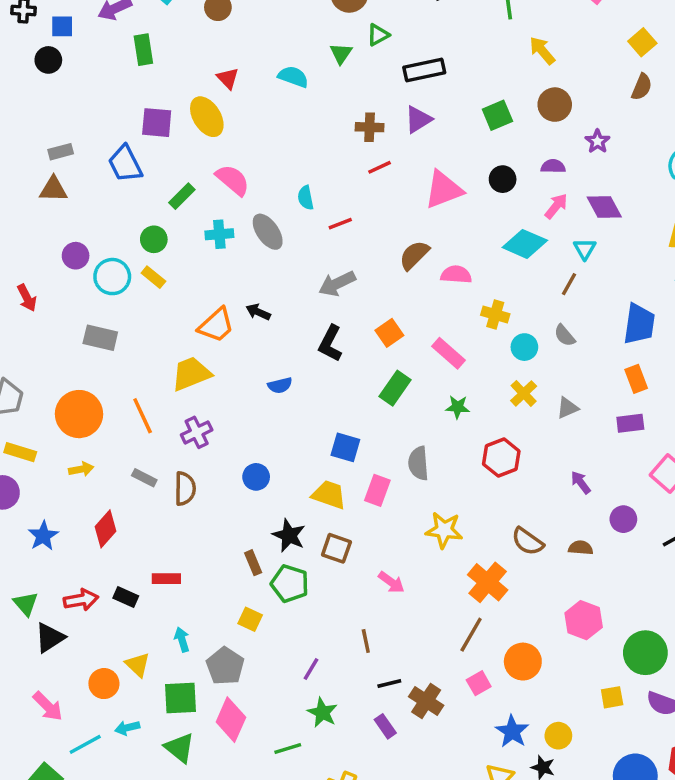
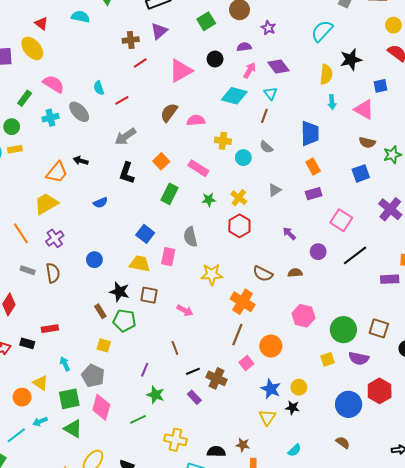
yellow rectangle: (153, 277) -> (15, 149), turned -40
yellow cross: (524, 393) -> (239, 198), moved
blue square: (345, 447) -> (145, 234), turned 30

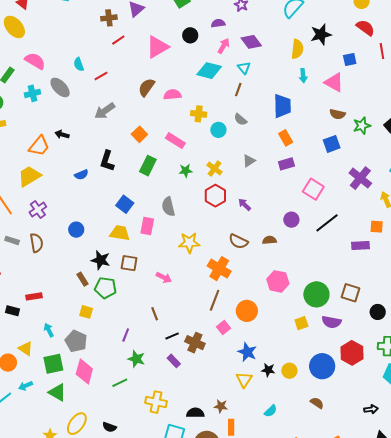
black L-shape: (127, 173) -> (107, 161), moved
purple arrow: (289, 234) -> (245, 205), moved
yellow circle: (299, 387) -> (289, 371), moved

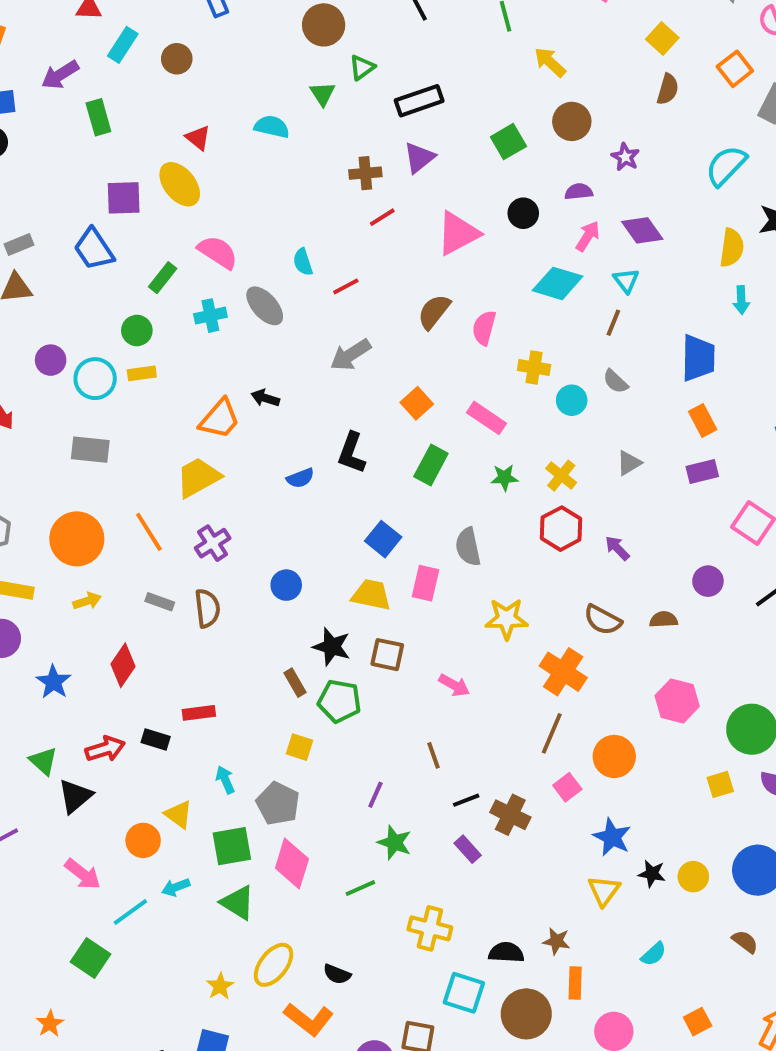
pink semicircle: (172, 95) -> (484, 328), turned -72

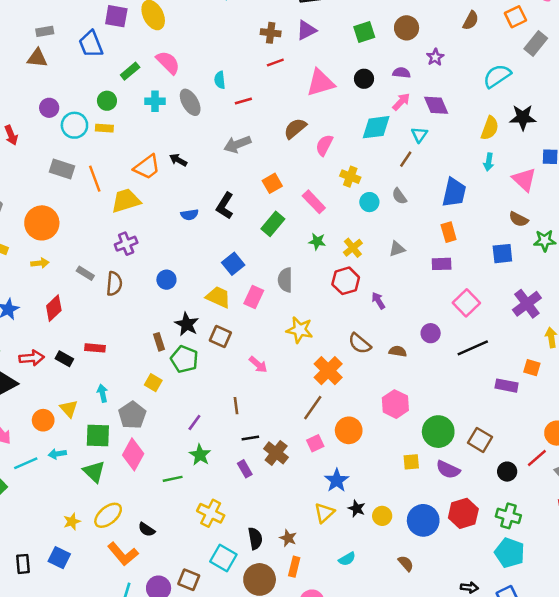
cyan diamond: (558, 283) -> (376, 127), turned -36
orange line: (149, 532) -> (95, 179), moved
black semicircle: (506, 952) -> (255, 538), turned 65

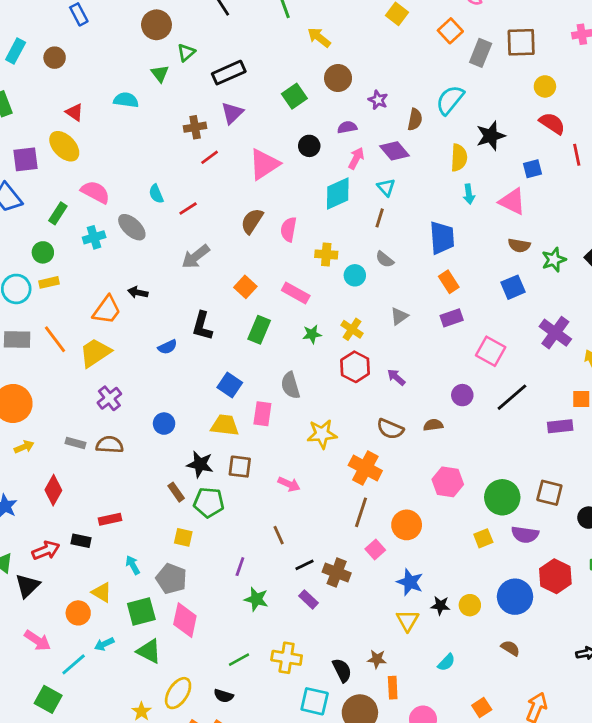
brown semicircle: (471, 20) -> (415, 119), moved
brown semicircle: (114, 284) -> (110, 445), turned -75
green line: (173, 479) -> (239, 660), moved

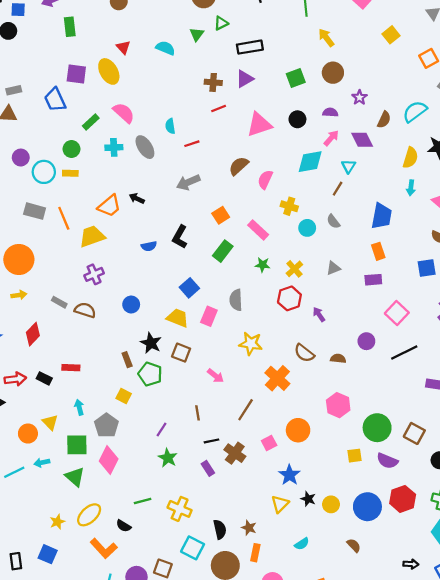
brown line: (361, 512) -> (246, 410), moved

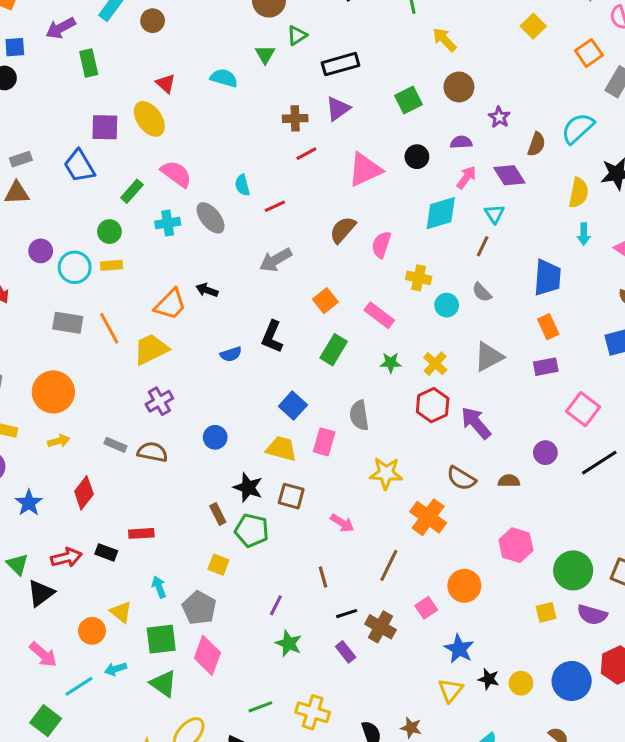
gray triangle: (333, 268) -> (489, 357), size x1.5
purple arrow: (319, 314) -> (476, 423), size x1.6

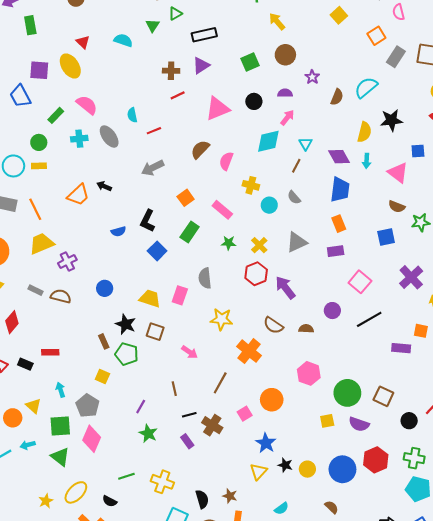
purple diamond: (509, 175) -> (339, 157), moved
yellow trapezoid: (151, 349) -> (41, 244), moved
blue square: (293, 406) -> (157, 251), moved

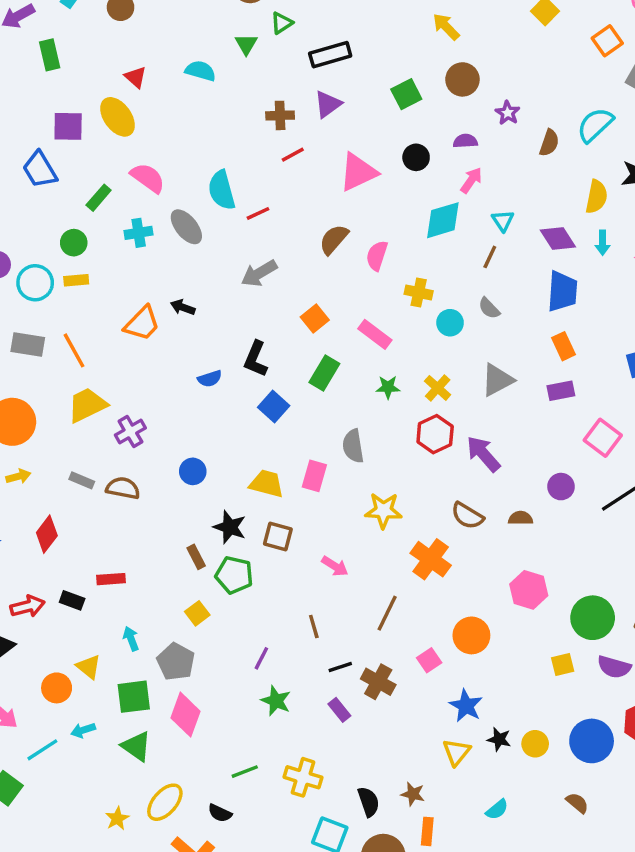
cyan semicircle: (132, 115) -> (222, 190), size x1.6
yellow square: (102, 376) -> (197, 613), turned 32

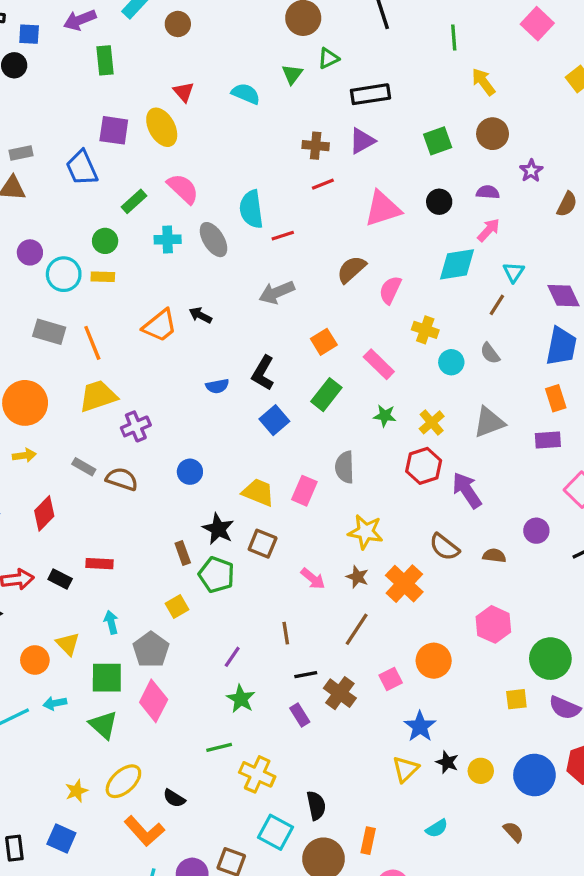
green line: (245, 772) -> (219, 747), moved
brown star: (413, 794) -> (357, 577), moved

